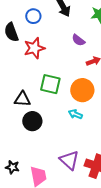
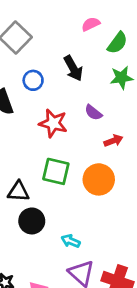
red star: (34, 48) -> (53, 123), moved, turned 30
cyan arrow: (75, 114) -> (71, 241), moved

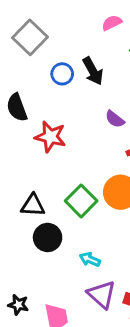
blue circle: (33, 80) -> (62, 74), moved
red star: (53, 123) -> (50, 137), moved
green square: (56, 171) -> (81, 201), moved, turned 32

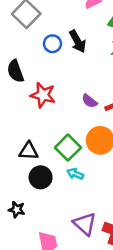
purple semicircle: (115, 119) -> (89, 101), moved
cyan arrow: (90, 259) -> (75, 174), moved
black star: (18, 305) -> (17, 210), moved

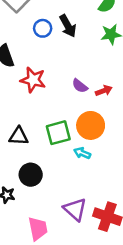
green square: (68, 148) -> (58, 133), turned 30
cyan arrow: (75, 174) -> (82, 153), moved
black circle: (41, 177) -> (31, 175), moved

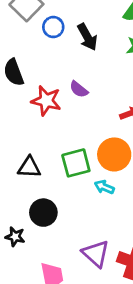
blue circle: (43, 28) -> (53, 27), moved
purple semicircle: (80, 86) -> (79, 89), moved

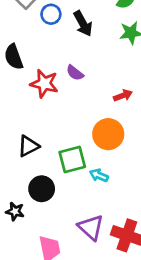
green square: (76, 163) -> (72, 159), moved
black triangle: (29, 167) -> (28, 146), turned -30
cyan arrow: (104, 187) -> (99, 175), moved

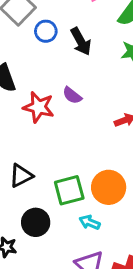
orange circle: (108, 134) -> (109, 187), moved
cyan arrow: (99, 175) -> (90, 222), moved

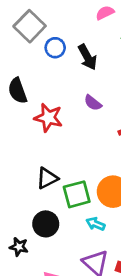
purple semicircle: (72, 95) -> (93, 103), moved
black triangle: (21, 176) -> (47, 178), moved

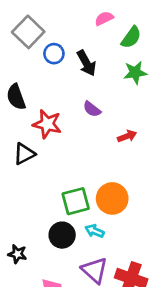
black triangle: (47, 178) -> (24, 154), moved
black circle: (46, 224) -> (62, 235), moved

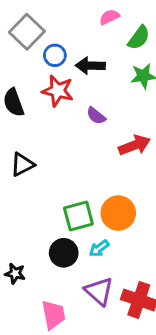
black arrow: (86, 63) -> (90, 66), turned 120
red star: (47, 124) -> (58, 91), moved
red arrow: (127, 136) -> (134, 145), size x1.5
cyan arrow: (95, 231) -> (99, 248), turned -60

